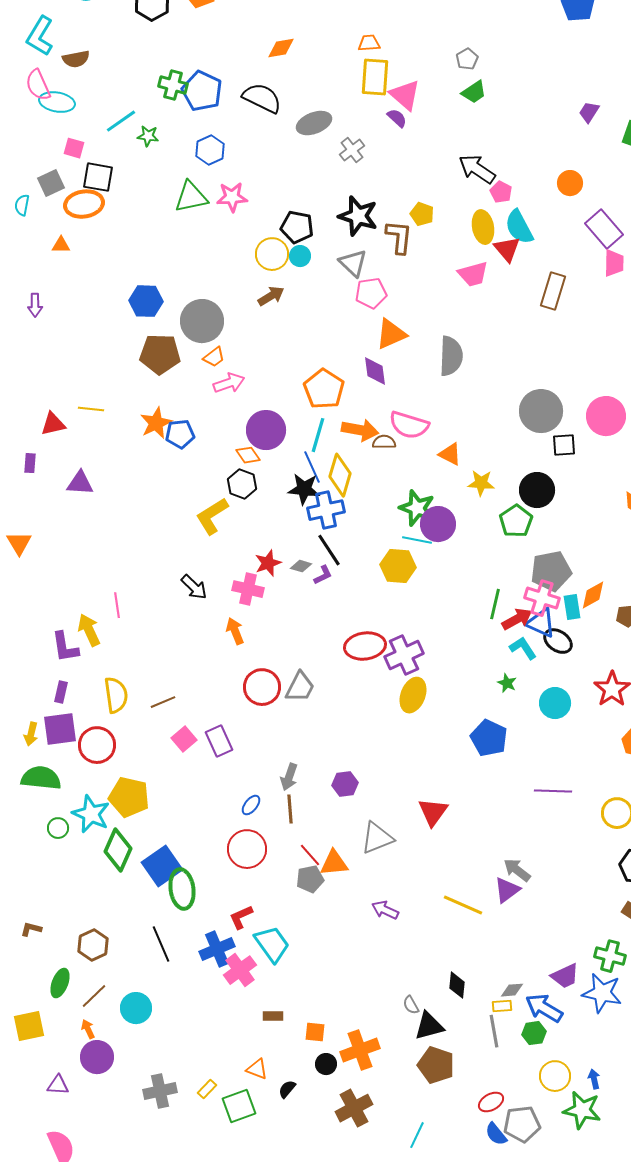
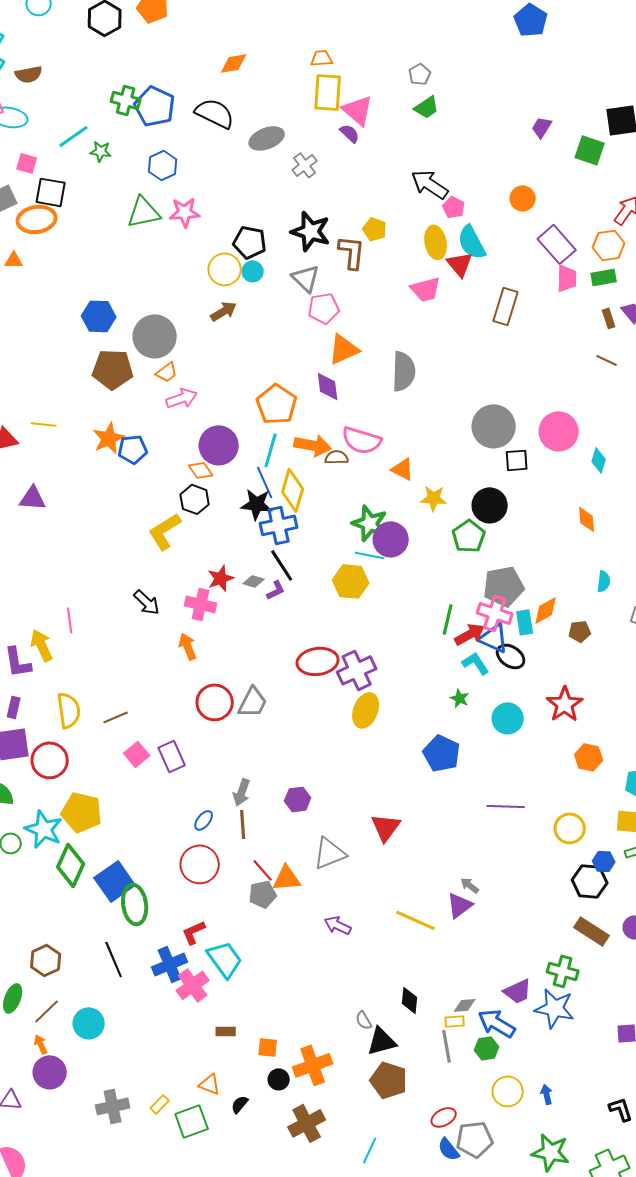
gray arrow: (517, 870) -> (470, 885), size x0.7
green star: (582, 1110) -> (551, 1152), moved

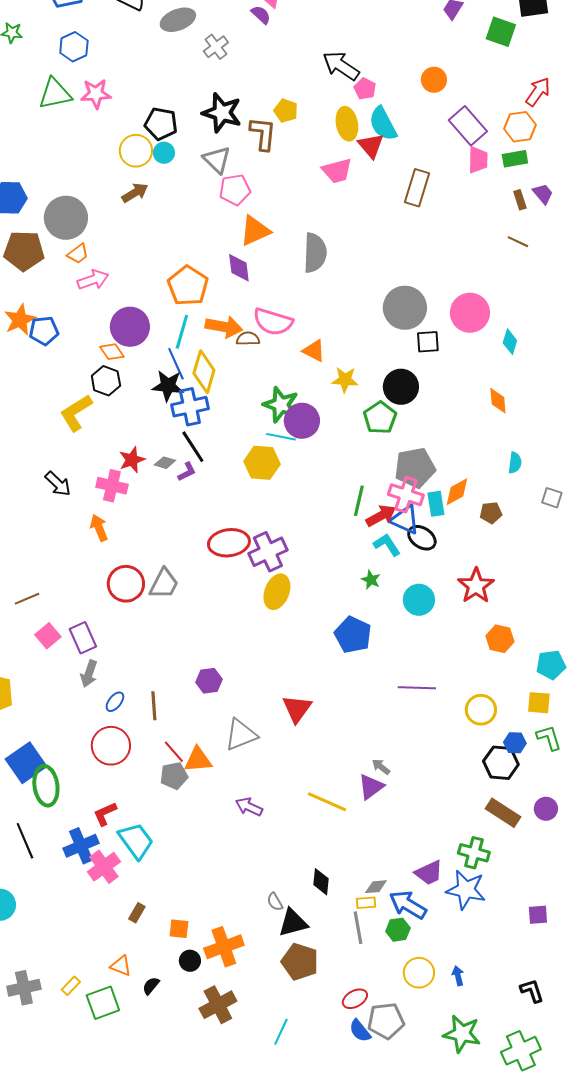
gray arrow: (242, 792) -> (89, 674), moved
brown rectangle: (226, 1031) -> (137, 913), turned -60

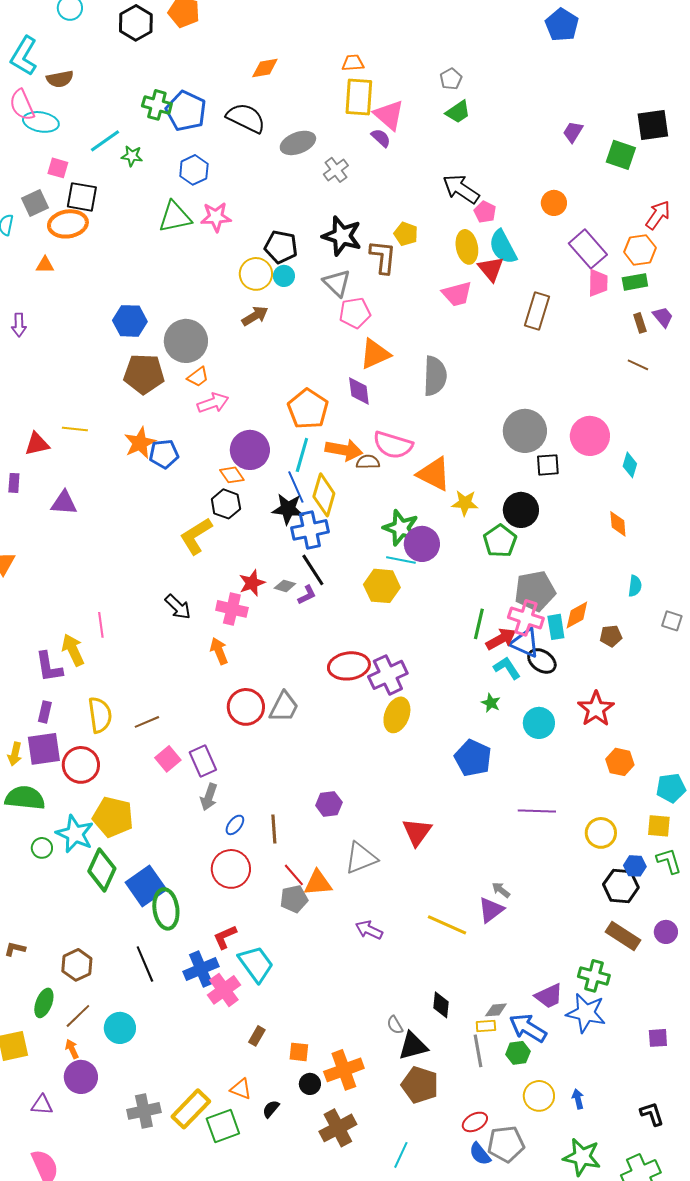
orange triangle: (314, 351) -> (434, 474), size x1.5
yellow rectangle: (71, 986) -> (191, 1109), size x2.0

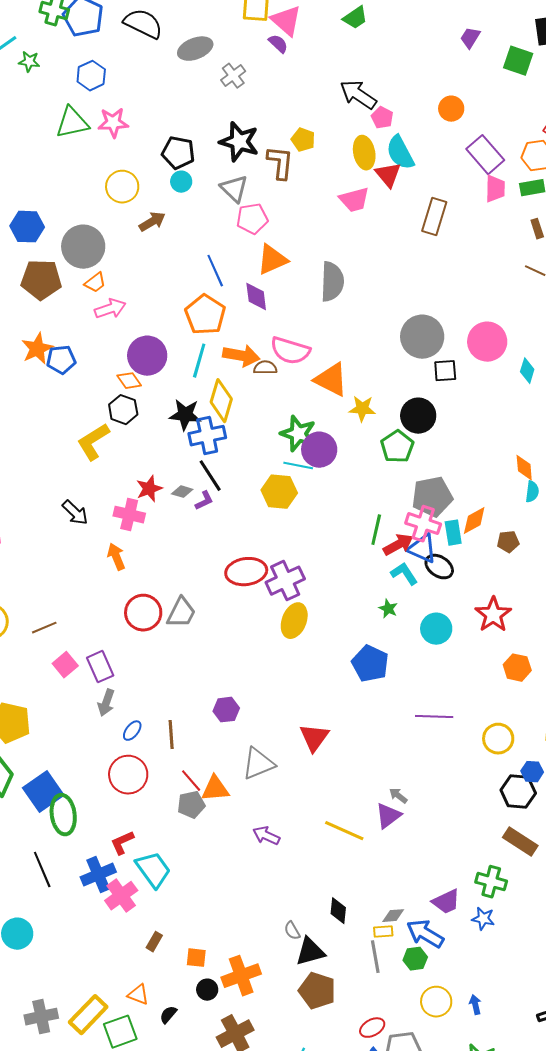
yellow circle: (256, 274) -> (122, 187), moved
blue line: (296, 487) -> (215, 271), moved
orange diamond: (618, 524) -> (524, 468), moved
blue star: (586, 1013) -> (483, 919), size x0.6

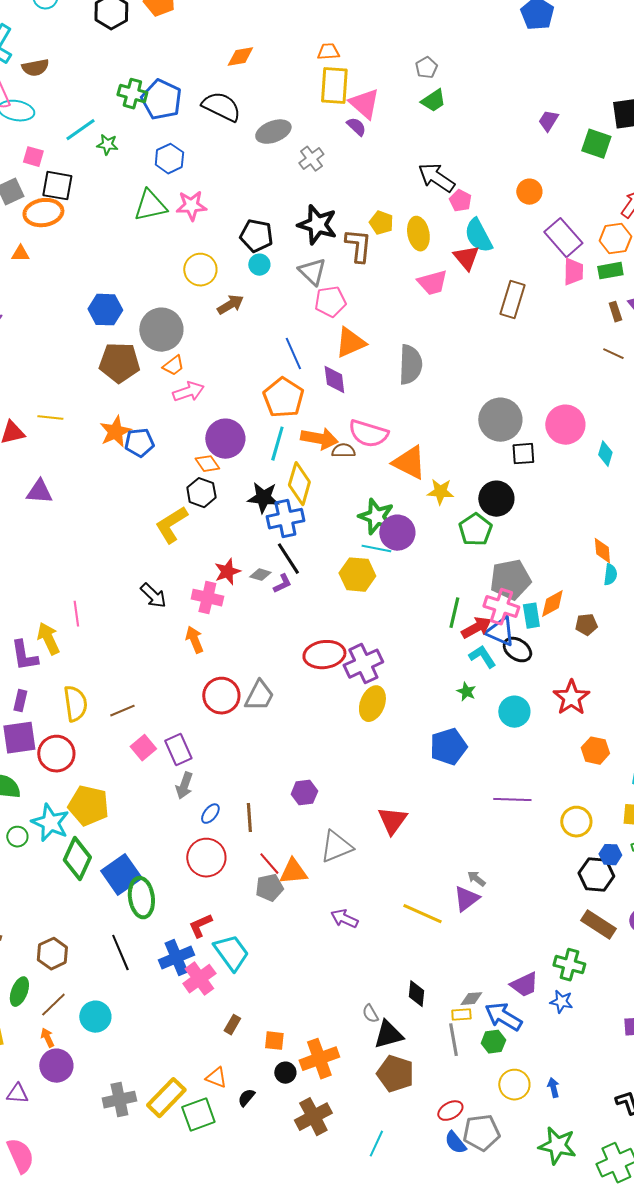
yellow ellipse: (364, 153) -> (418, 234), moved
blue pentagon: (370, 664) -> (448, 747), turned 30

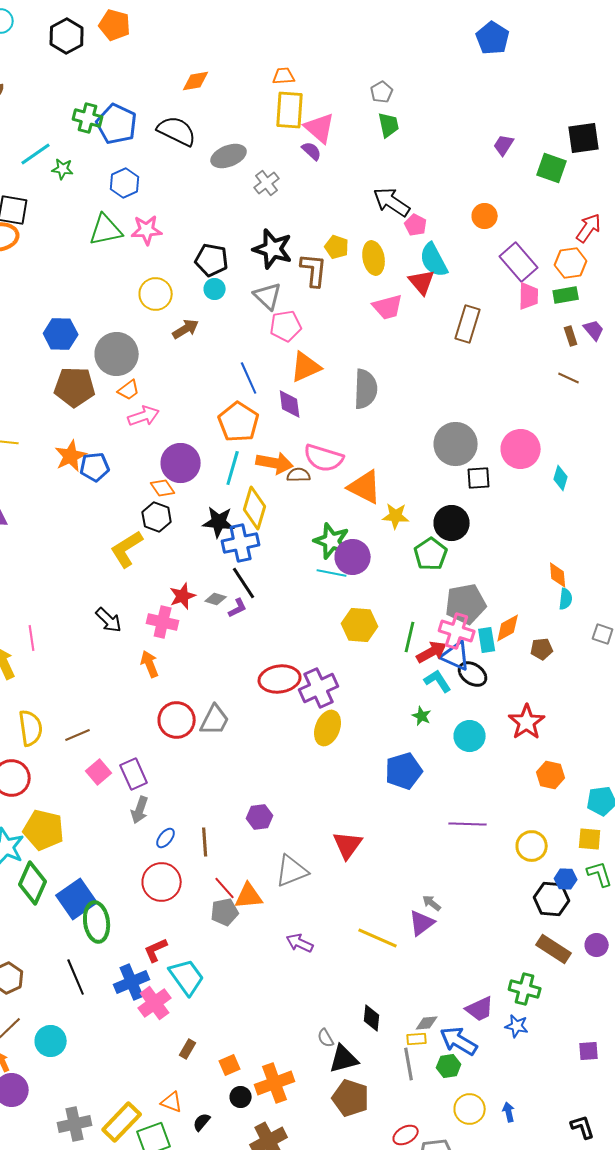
green trapezoid: (433, 101) -> (389, 125), turned -68
yellow hexagon: (357, 575) -> (360, 625), moved
orange square: (274, 1041) -> (230, 1065), turned -30

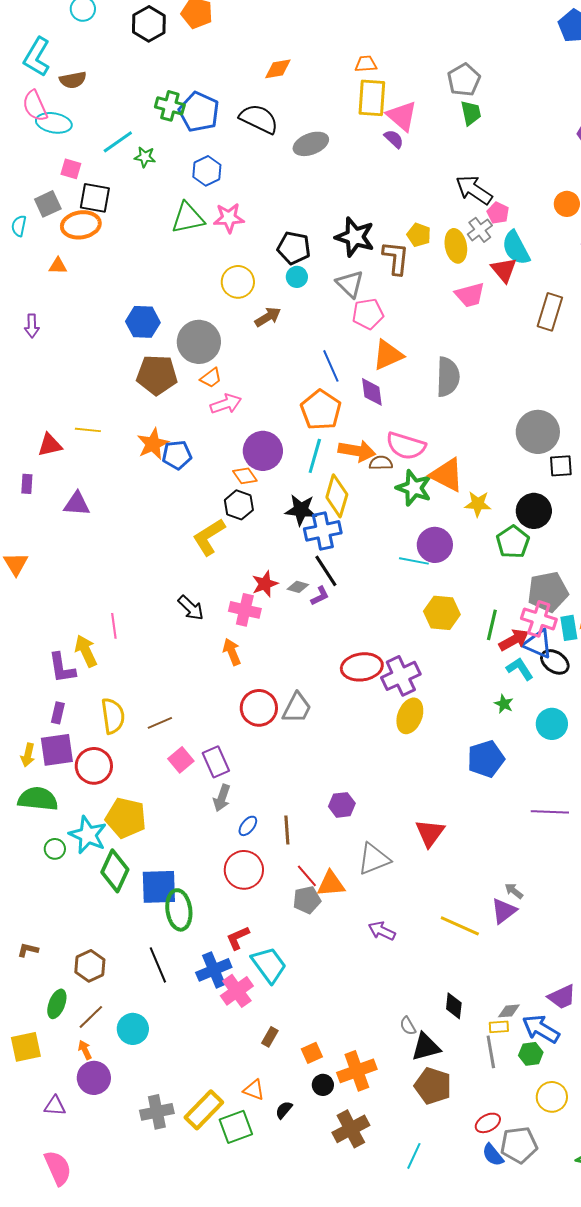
gray pentagon: (382, 92) -> (464, 80), size x1.5
gray cross: (267, 183) -> (480, 230), moved
green star: (332, 541) -> (414, 488), moved
blue square: (77, 899) -> (159, 887), turned 33

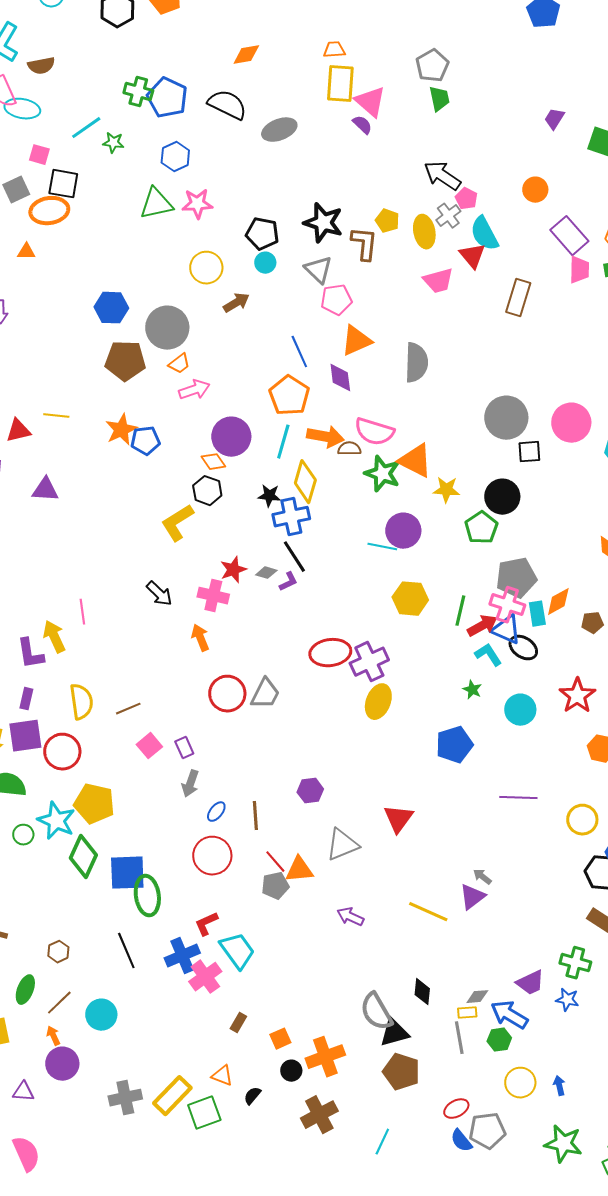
black star: (301, 510) -> (269, 496), size x0.7
purple rectangle: (216, 762) -> (184, 748), size x0.7
brown hexagon: (90, 966) -> (58, 952), size x0.7
gray semicircle: (408, 1026) -> (376, 1012), size x2.0

